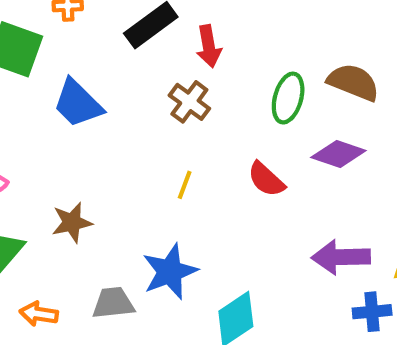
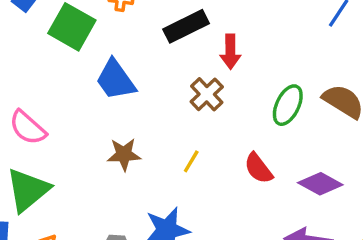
purple diamond: (338, 154) -> (320, 184), moved
brown star: (72, 222) -> (124, 154), moved

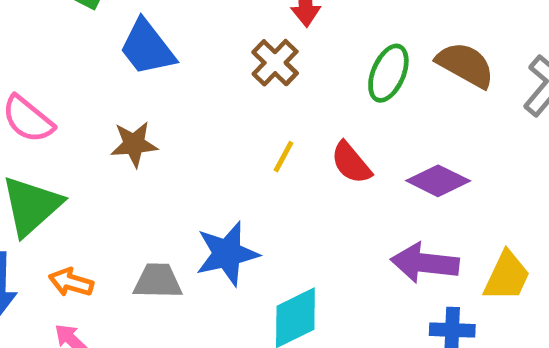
brown star: (124, 154) -> (134, 144), moved
yellow line: (191, 161) -> (284, 157), moved

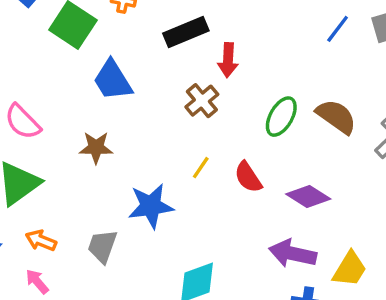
blue star: (227, 254) -> (151, 206), moved
gray trapezoid: (158, 281) -> (102, 246), turned -78

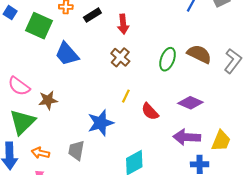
black rectangle: (186, 32) -> (92, 15), moved, size x0.7
red arrow: (228, 60) -> (123, 24), moved
brown star: (96, 148) -> (48, 100), moved
red semicircle: (248, 177) -> (150, 111), moved

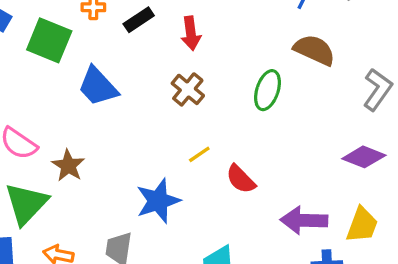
brown semicircle: (199, 54) -> (314, 50), moved
yellow line: (126, 96) -> (199, 154), turned 32
brown star: (48, 100) -> (68, 166), turned -30
purple diamond: (190, 103) -> (364, 157), moved

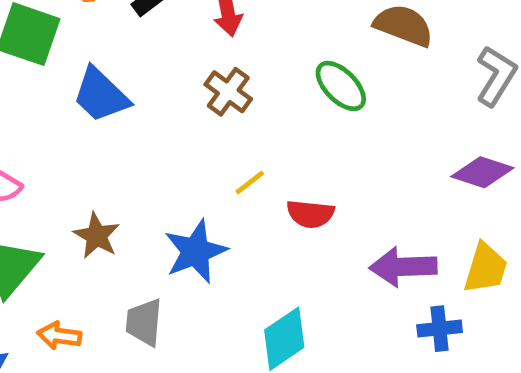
green ellipse: (267, 90) -> (341, 86), turned -60
brown star: (68, 166) -> (97, 236), moved
red semicircle: (241, 179) -> (310, 214), turned -36

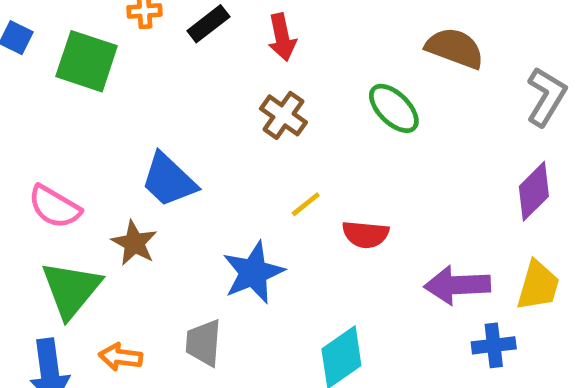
blue trapezoid: (101, 95) -> (169, 180), moved
purple diamond: (482, 172) -> (534, 191), turned -62
brown star: (97, 236) -> (134, 243), moved

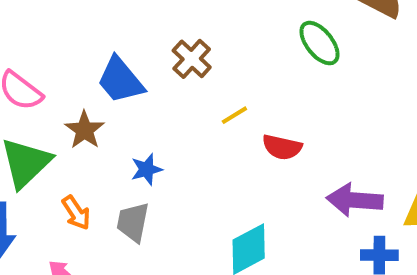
brown cross: (283, 115) -> (192, 59), moved
blue star: (253, 273) -> (147, 169), moved, size x0.6
orange arrow: (121, 357) -> (76, 213), moved, turned -138

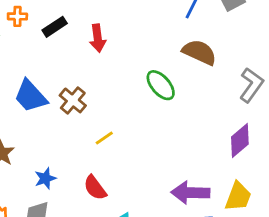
blue trapezoid: (120, 80) -> (31, 96), moved
red semicircle: (282, 147) -> (95, 188), moved, turned 44

